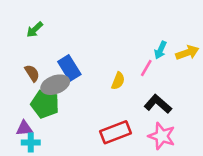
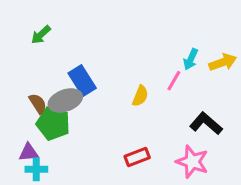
brown semicircle: (32, 73) -> (38, 104), moved
black L-shape: (158, 104) -> (206, 123), moved
red rectangle: (116, 132) -> (137, 157), size x0.7

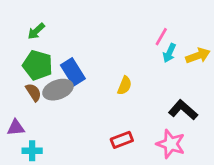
pink line: (174, 81) -> (161, 37), moved
green pentagon: (53, 123) -> (38, 65), moved
purple triangle: (29, 152) -> (16, 128), moved

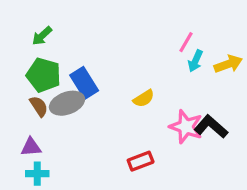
yellow semicircle: (125, 86) -> (144, 98), turned 36
purple triangle: (16, 128) -> (31, 147), moved
pink star: (171, 144) -> (186, 127), moved

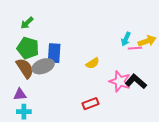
pink line: (186, 42) -> (135, 48), moved, turned 56
blue rectangle: (84, 83) -> (54, 53), turned 36
brown semicircle: (39, 106) -> (25, 68), size x1.5

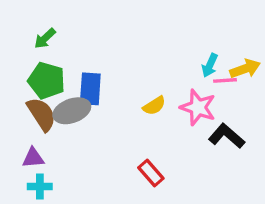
pink star: (120, 81) -> (198, 107), moved
red rectangle: (91, 104) -> (151, 173), turned 70

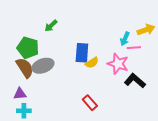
green arrow: (45, 38) -> (51, 26), moved
yellow arrow: (245, 69) -> (146, 30), moved
blue rectangle: (90, 89) -> (82, 53), moved

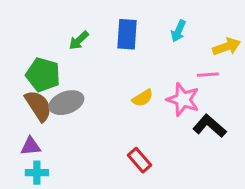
cyan arrow: (125, 39) -> (178, 31), moved
blue rectangle: (82, 53) -> (127, 34), moved

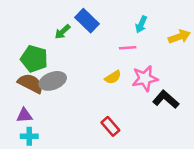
blue rectangle: (127, 34) -> (87, 21), moved, turned -50
pink line: (208, 75) -> (128, 48), moved
pink star: (183, 100) -> (145, 78), turned -30
brown semicircle: (38, 106) -> (30, 83), turned -30

